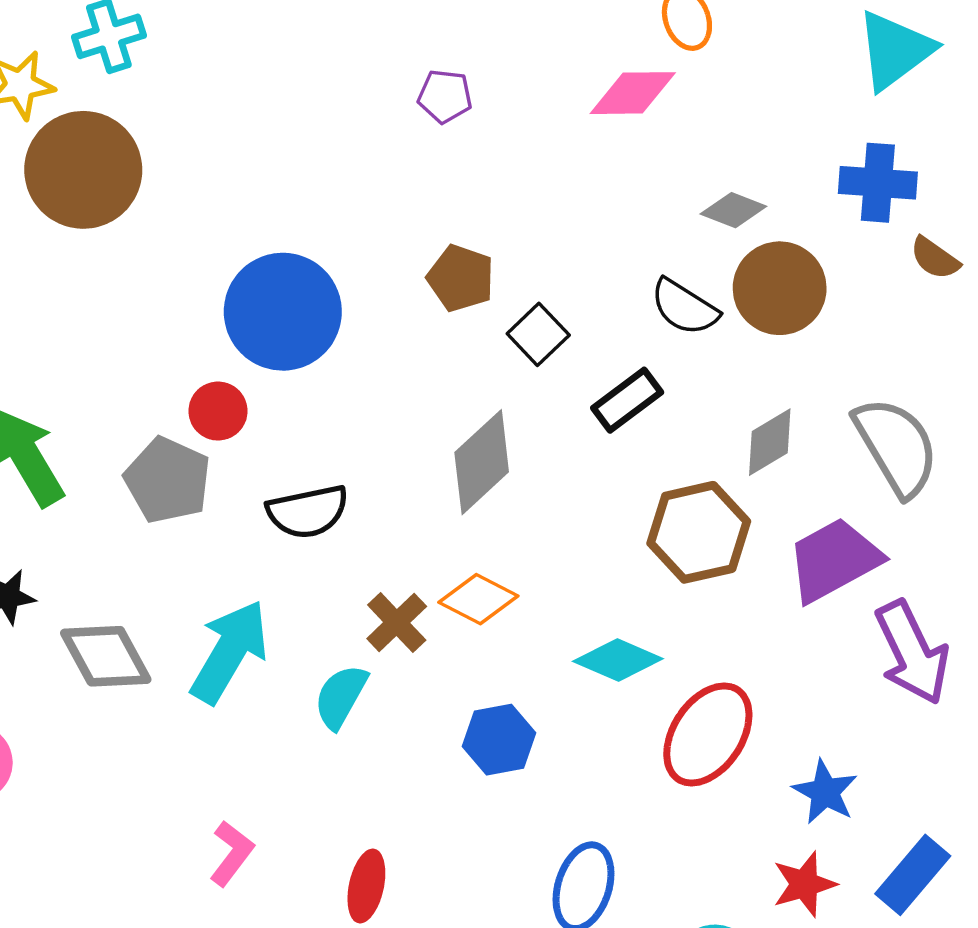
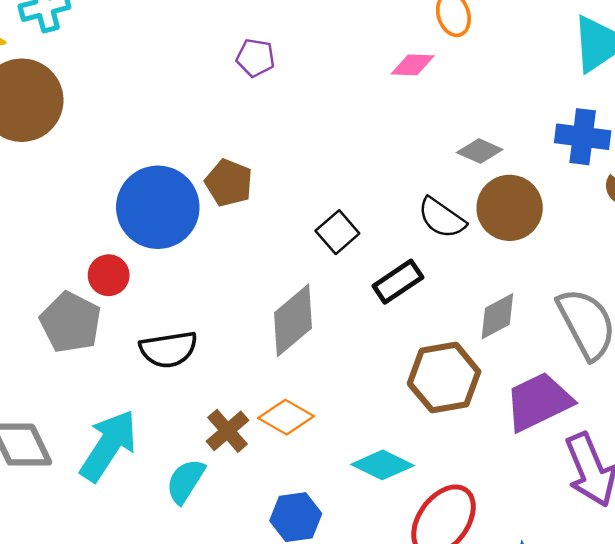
pink diamond: (633, 93) -> (413, 65), size x0.7
purple pentagon: (445, 96) -> (255, 58), moved
brown pentagon: (461, 278) -> (229, 183), moved

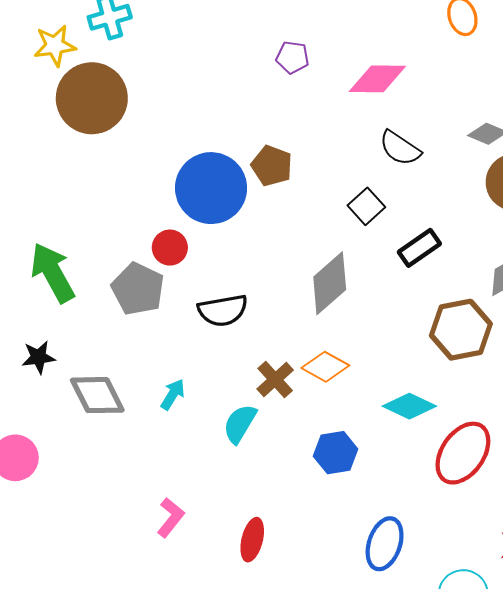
pink diamond: (413, 65) -> (377, 79), moved, size x1.5
black semicircle: (442, 218) -> (400, 148), moved
cyan arrow: (108, 446) -> (173, 394), size x0.5

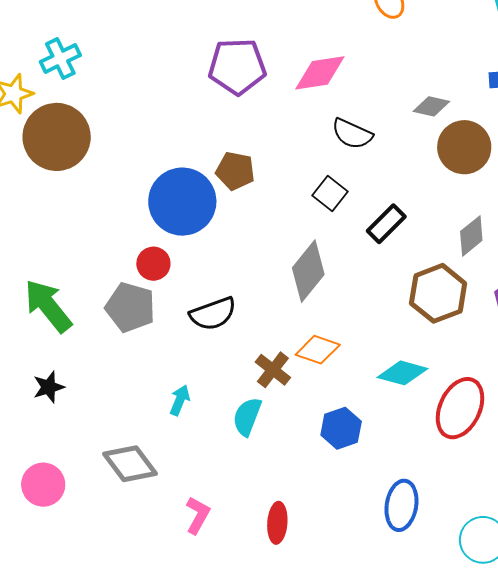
purple pentagon: (292, 57) -> (237, 66), size x1.8
gray diamond: (97, 395) -> (130, 464), moved

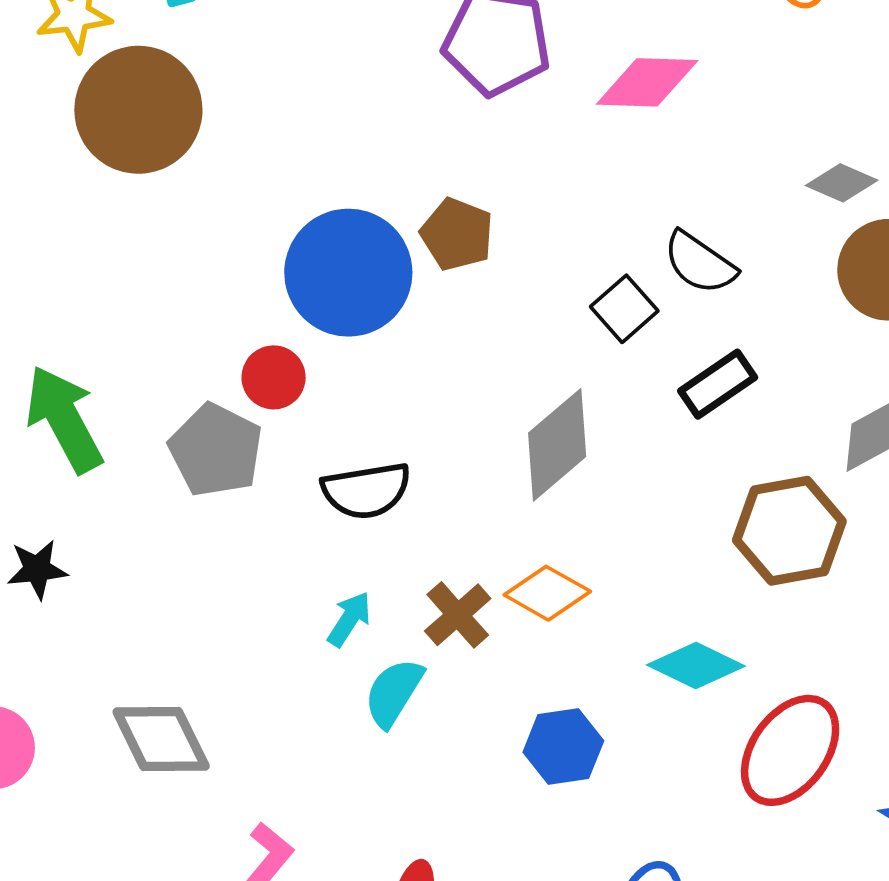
black semicircle: (352, 134) -> (700, 263), moved
cyan arrow: (180, 400) -> (349, 619), moved

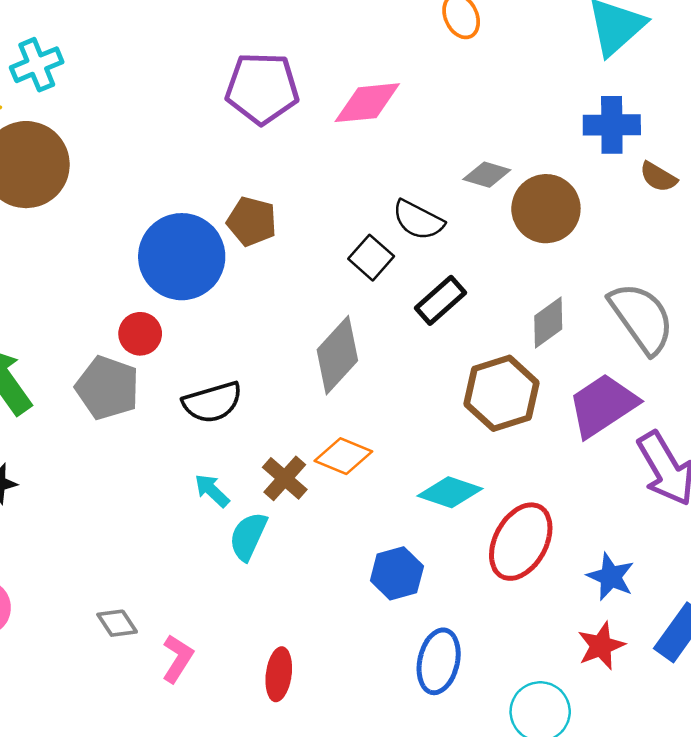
gray diamond: (842, 183) -> (487, 175), moved
cyan arrow: (349, 619) -> (212, 491), turned -72
gray diamond: (161, 739) -> (117, 623), moved, size x0.6
blue hexagon: (563, 747) -> (397, 573), moved

